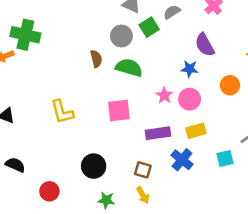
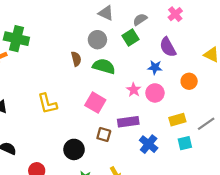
green square: (149, 27) -> (130, 38), moved
pink square: (119, 110) -> (95, 103), turned 36
yellow rectangle: (196, 131) -> (177, 120), moved
brown square: (143, 170) -> (104, 135), moved

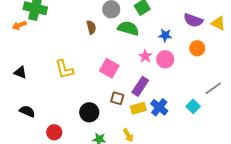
purple semicircle: (168, 47) -> (193, 20), moved, turned -42
green semicircle: (104, 66) -> (128, 28), moved
yellow rectangle: (177, 120) -> (138, 108), moved
purple rectangle: (128, 122) -> (140, 86), turned -48
cyan square: (185, 143) -> (193, 106), turned -32

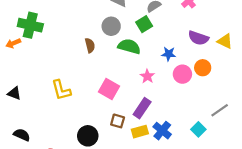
pink circle: (165, 59) -> (182, 74), moved

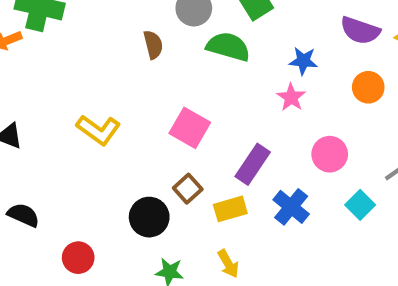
pink circle: (182, 74) -> (330, 154), moved
pink star: (147, 76) -> (291, 97), moved
yellow L-shape: (61, 90) -> (98, 130), turned -40
brown square: (118, 121) -> (188, 189), moved, turned 32
yellow rectangle: (140, 132) -> (230, 209), moved

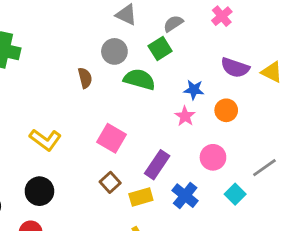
orange circle: (368, 87) -> (226, 110), moved
black circle: (149, 217) -> (39, 191), moved

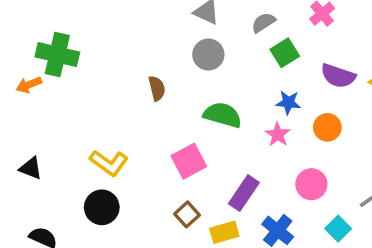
green square: (160, 49) -> (285, 53), moved
gray circle: (114, 51) -> (208, 55), moved
green semicircle: (139, 79) -> (223, 115), moved
pink square: (112, 138) -> (189, 161), turned 32
black circle: (39, 191) -> (102, 207), moved

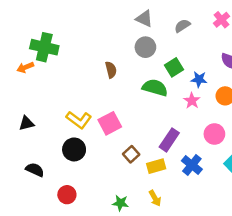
green square: (285, 53) -> (174, 67), moved
pink square: (189, 161) -> (110, 123), moved
black triangle: (31, 168) -> (26, 123), turned -35

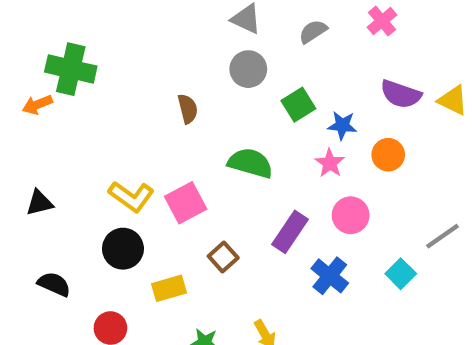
green semicircle: (155, 88) -> (250, 163), moved
pink circle: (214, 134) -> (351, 215), moved
yellow rectangle: (156, 166) -> (169, 288), moved

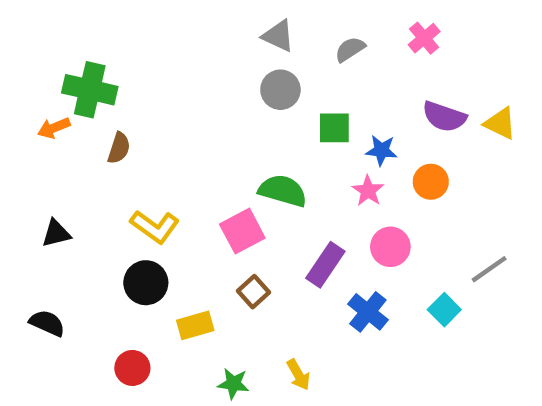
green square: (298, 105) -> (334, 128), turned 32
brown semicircle: (188, 109) -> (119, 148), moved, turned 32
pink square: (186, 203) -> (242, 231), moved
black semicircle: (54, 284) -> (47, 323), moved

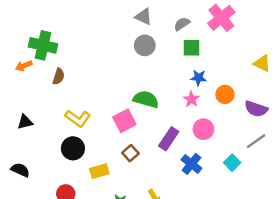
pink cross: (424, 38) -> (221, 18), size x1.6
purple semicircle: (444, 117) -> (256, 109), moved
green square: (334, 128) -> (191, 48), moved

